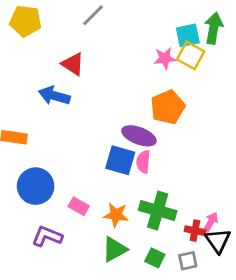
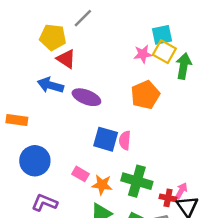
yellow pentagon: (26, 21) -> (53, 37), moved
green arrow: (214, 28) -> (184, 66), moved
purple ellipse: (139, 136) -> (86, 97), moved
pink rectangle: (79, 206) -> (80, 174), moved

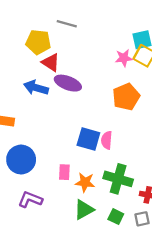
gray line: (83, 18) -> (67, 24), turned 60
purple ellipse: (86, 97) -> (68, 83), moved
pink rectangle: (80, 174) -> (64, 172), turned 63

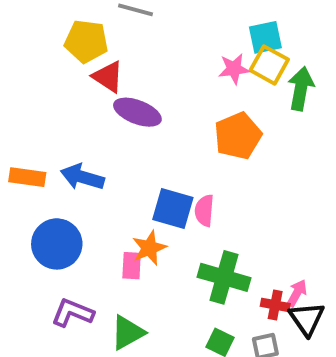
blue arrow: (36, 88) -> (82, 177), moved
orange star: (85, 182) -> (149, 248), moved, turned -30
green triangle: (84, 210) -> (128, 332), moved

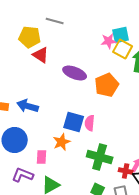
pink star: (234, 69) -> (109, 41), moved
purple ellipse: (137, 112) -> (75, 73), moved
pink rectangle: (132, 266) -> (42, 157), moved

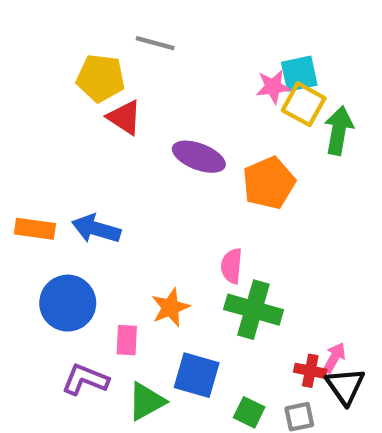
blue square: (74, 122) -> (197, 375), moved
green cross: (100, 157) -> (253, 310), moved

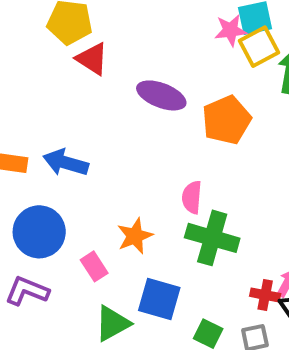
yellow square: (304, 104) -> (259, 47), turned 33
pink rectangle: (127, 340) -> (94, 266), turned -36
purple L-shape: (85, 380) -> (27, 291), moved

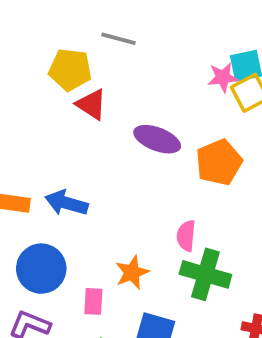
pink rectangle: (94, 266) -> (93, 301), turned 36

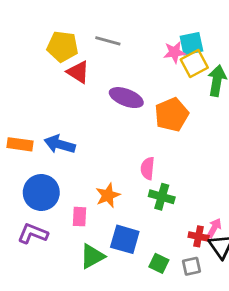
gray line: (119, 39) -> (108, 41), moved
green cross: (205, 274) -> (162, 197), size x0.7

